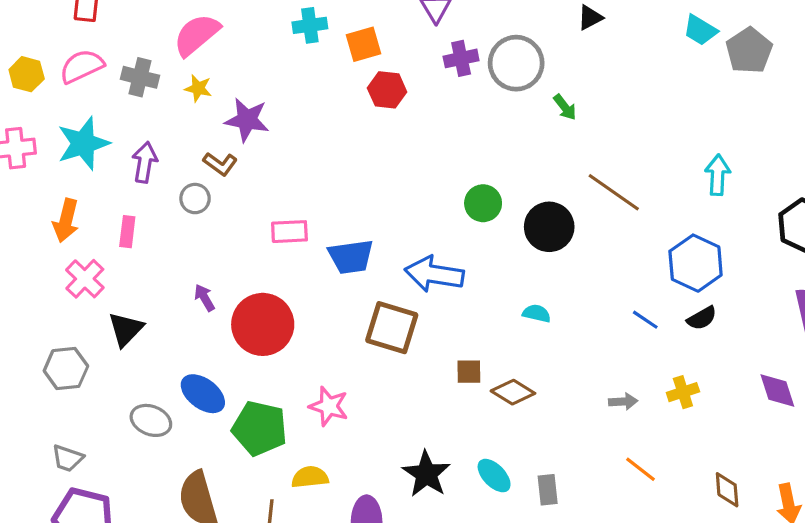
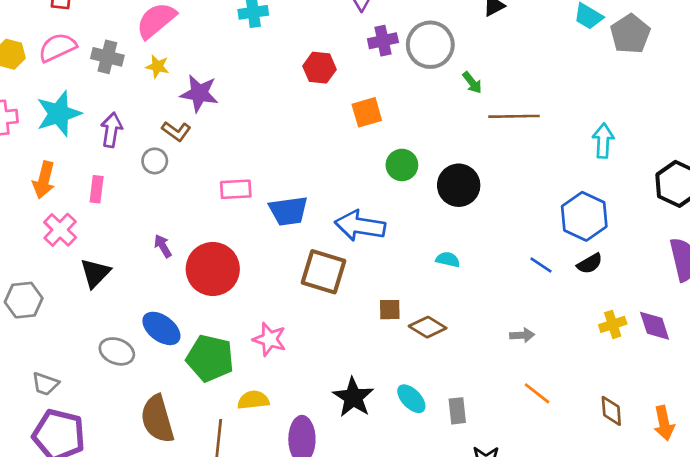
orange square: (363, 44) -> (367, 112), moved
brown line: (614, 192) -> (514, 116), moved, turned -36
gray hexagon: (66, 369) -> (24, 300), moved
yellow cross: (683, 392) -> (613, 324), moved

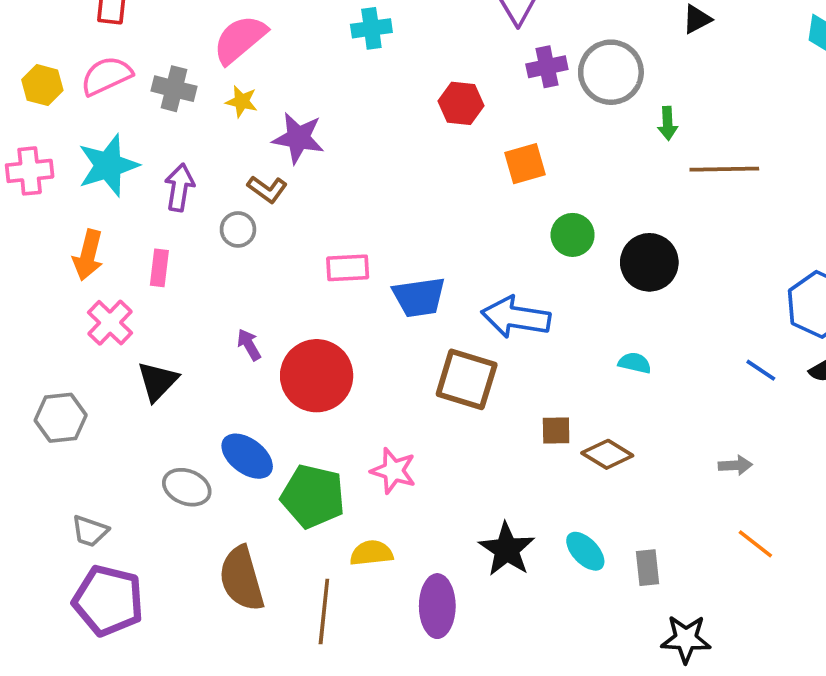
green arrow: (472, 83) -> (668, 123), turned 35

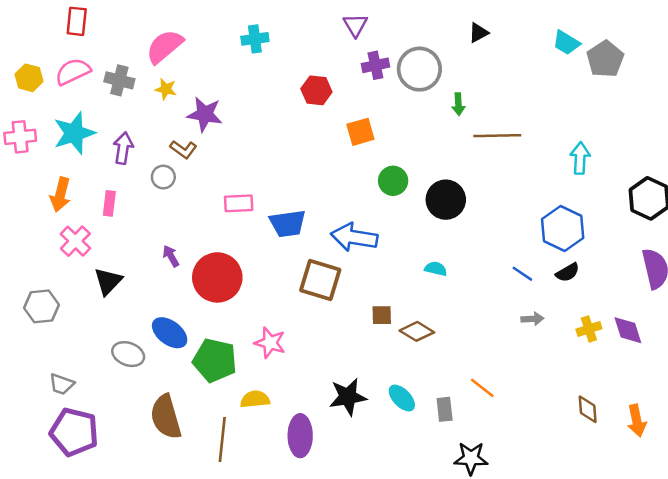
gray arrow: (735, 465) -> (532, 319), moved
orange line: (755, 544) -> (482, 388), moved
black star: (507, 549) -> (348, 397), turned 30

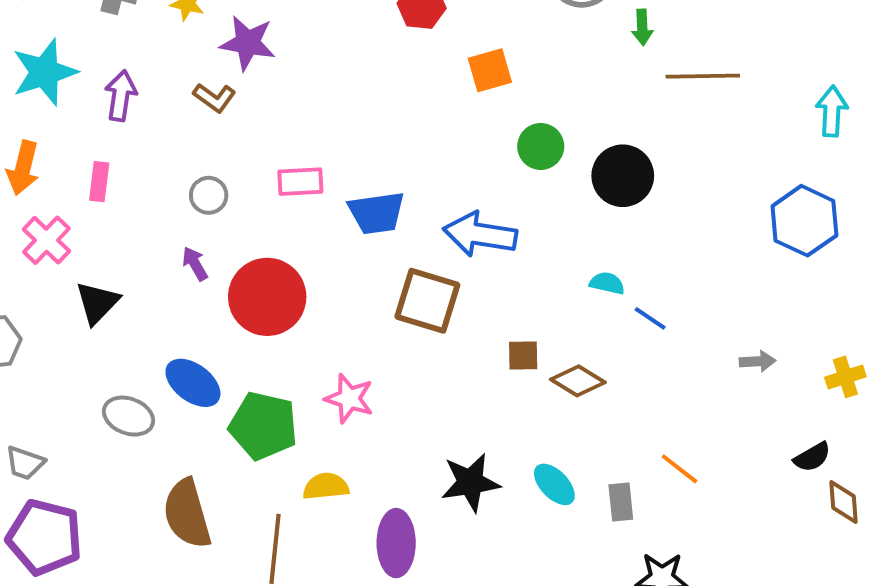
gray circle: (163, 177) -> (209, 195), moved
black semicircle: (568, 272) -> (812, 457), moved
blue line: (522, 274) -> (650, 318), moved

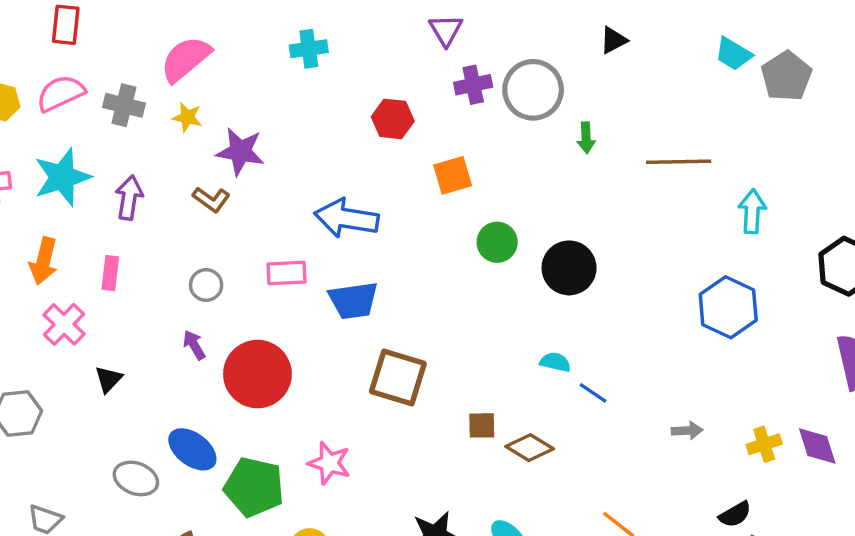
brown line: (703, 76) -> (679, 162), moved
blue arrow: (480, 234) -> (346, 218), moved
black triangle: (97, 303) -> (109, 379), size x0.7

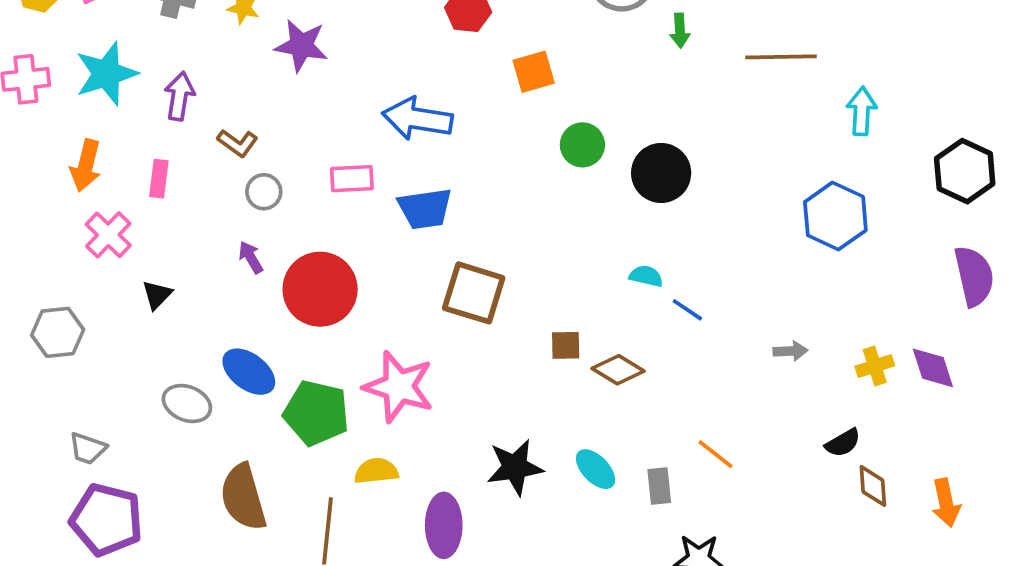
brown L-shape: (211, 199) -> (238, 143), moved
pink star: (329, 463) -> (399, 387), size x1.5

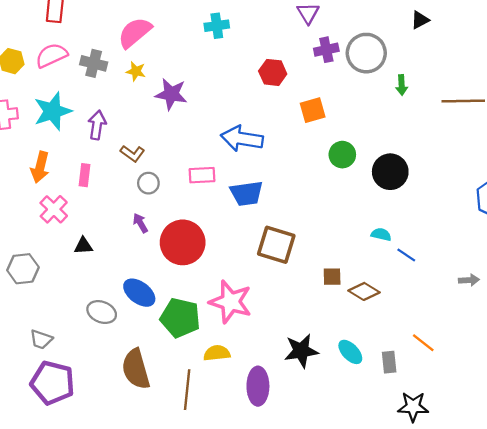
black triangle: (157, 295) -> (83, 246), turned 42

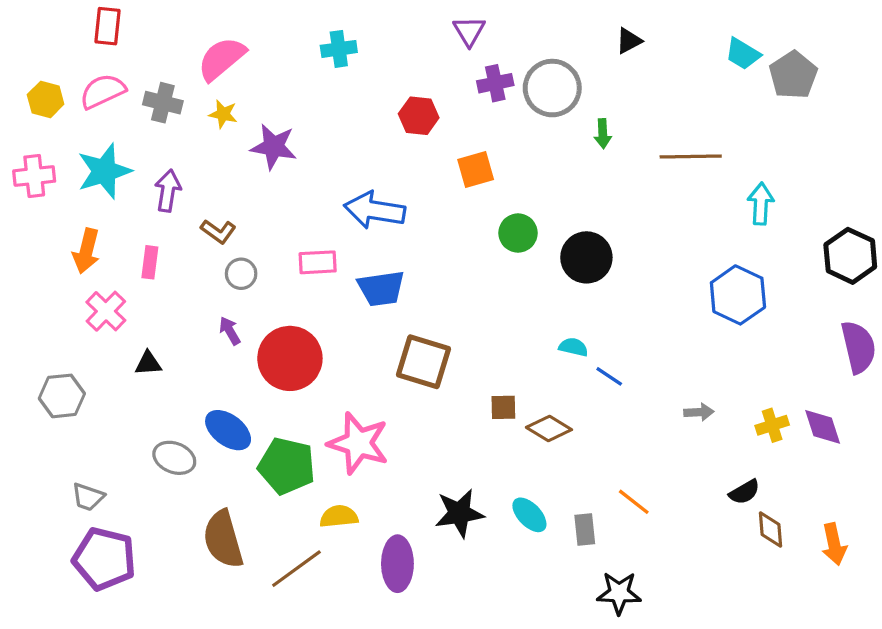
brown line: (187, 390) -> (296, 569), turned 48

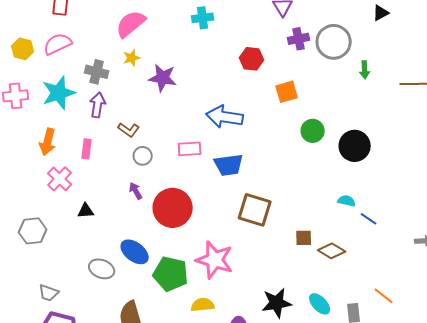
gray cross: (163, 103) -> (97, 72), moved
yellow star: (223, 114) -> (132, 58), turned -30

